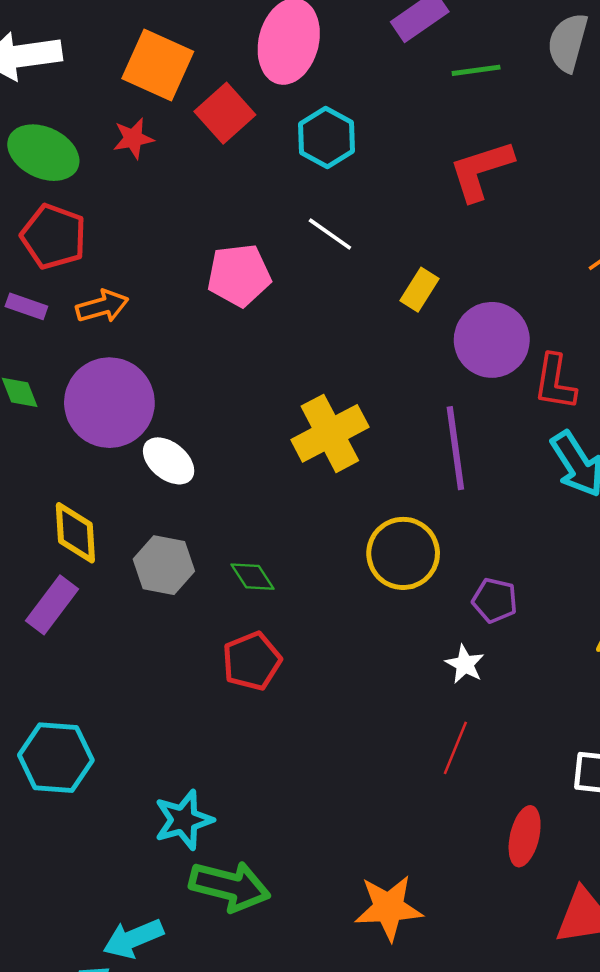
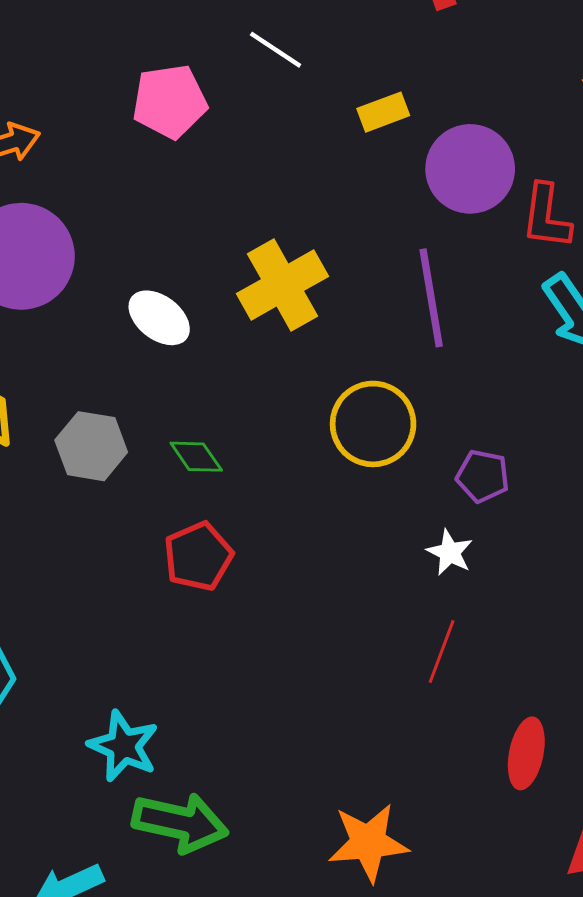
yellow rectangle: (420, 290) -> (383, 112), turned 39
white ellipse: (169, 461) -> (159, 318), moved
cyan star: (184, 820) -> (123, 746), turned -30

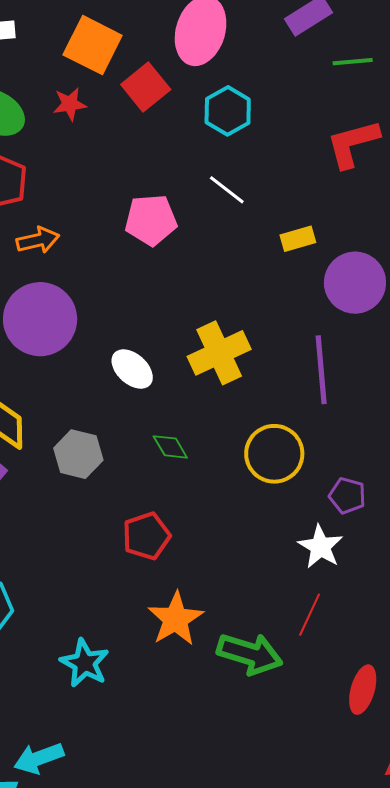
green diamond: (196, 457) -> (170, 447), moved
white star: (450, 553) -> (320, 547), size x1.4
green arrow: (180, 823) -> (250, 654), moved
orange star: (368, 843) -> (176, 619), moved, turned -30

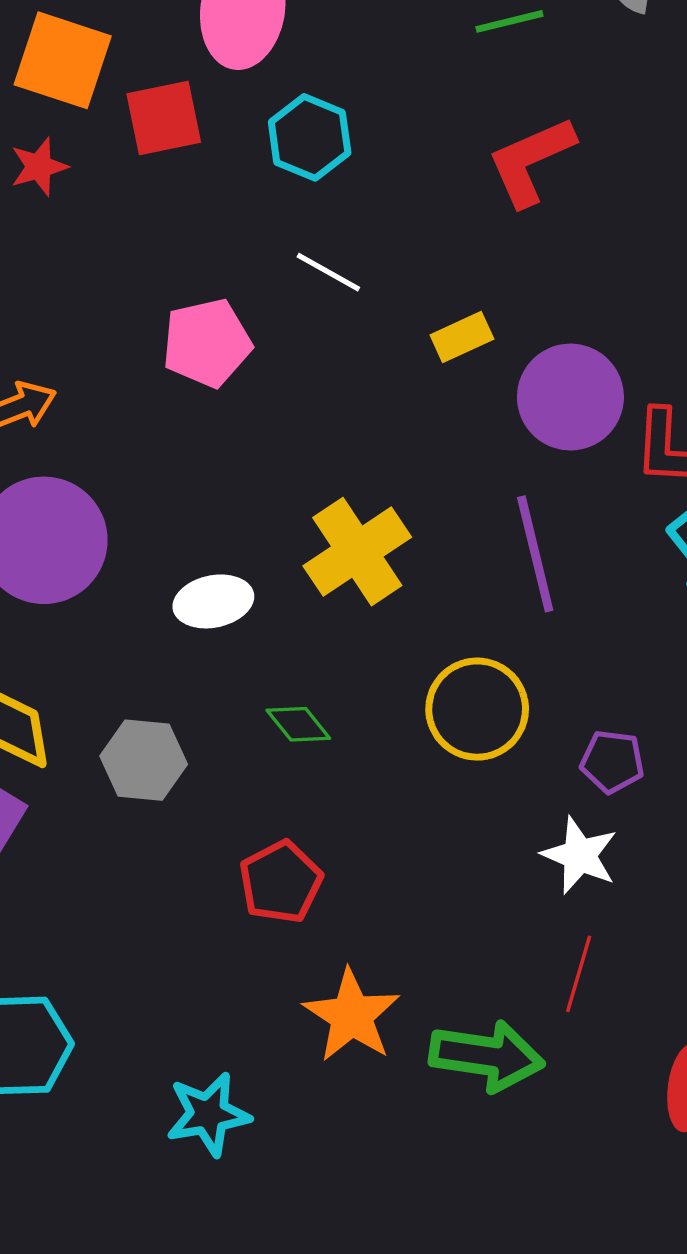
red square: (146, 87) -> (164, 118), turned 36
white ellipse: (132, 369) -> (213, 601), turned -45
cyan star: (85, 663) -> (208, 1114), turned -30

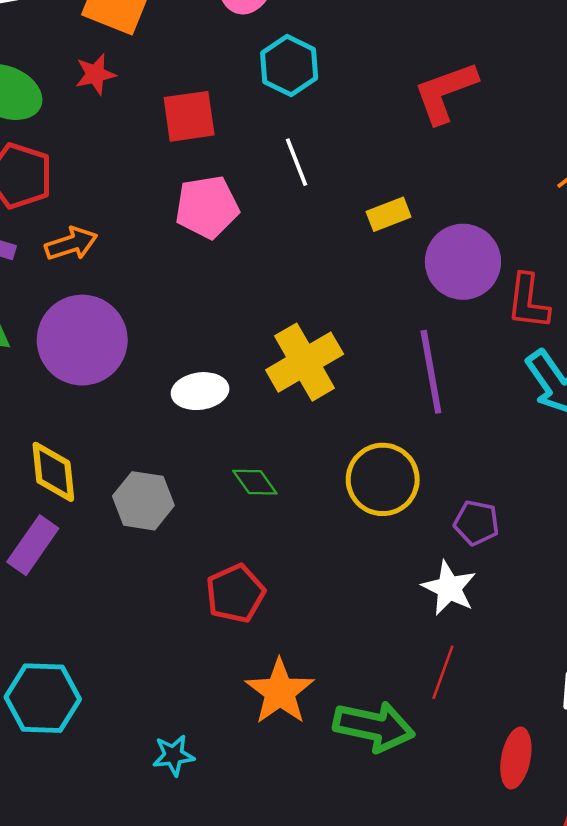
red square: (164, 118) -> (189, 116), moved
white line: (328, 272) -> (297, 162), turned 36
cyan star: (208, 1114) -> (173, 755), size x0.7

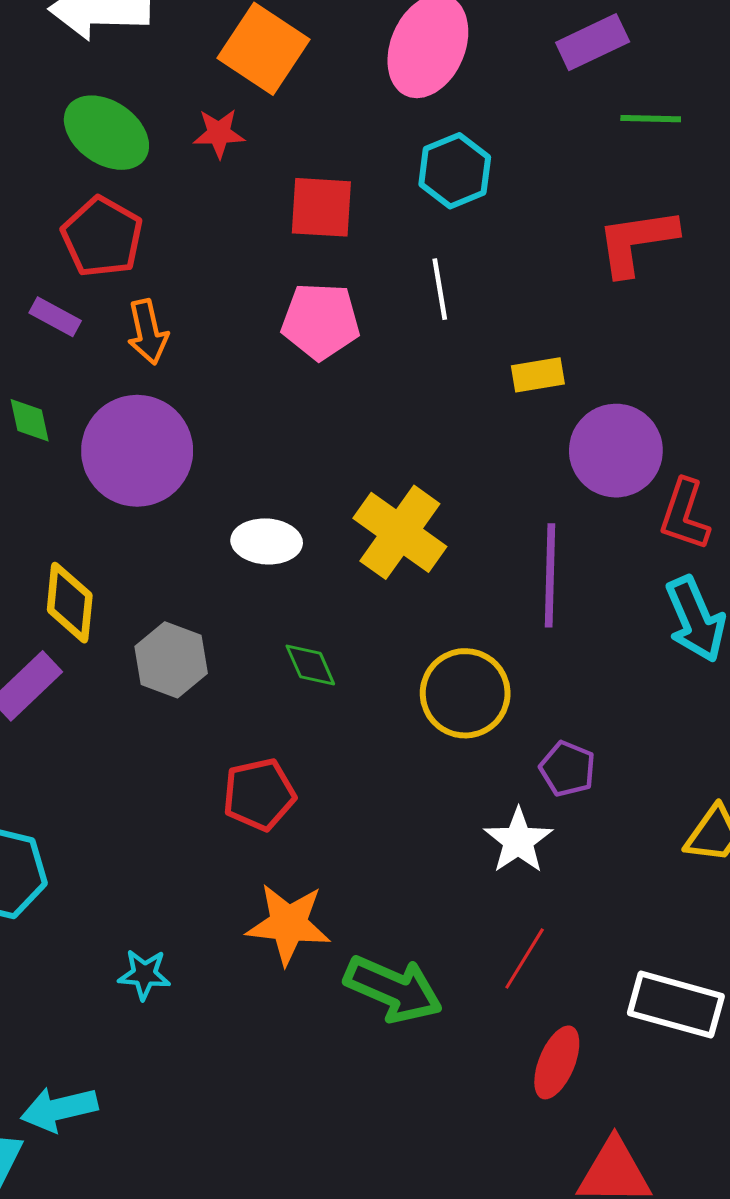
orange arrow: (71, 244) -> (148, 332), turned 84
yellow cross: (305, 362) -> (400, 532), turned -36
red line: (443, 672) -> (525, 958), moved
orange star: (280, 692) -> (288, 924), turned 30

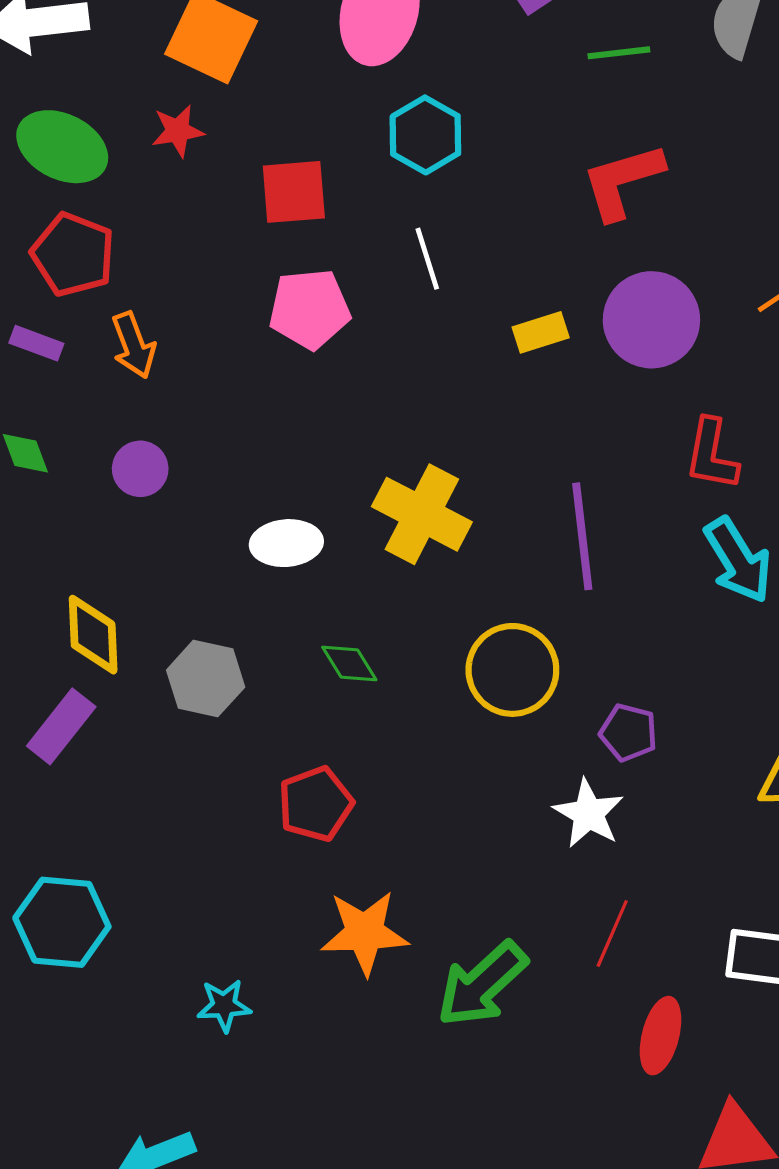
purple circle: (137, 451) -> (140, 469), size x0.5
purple circle: (616, 451) -> (651, 320), moved
green arrow: (393, 989) -> (482, 984), turned 122

